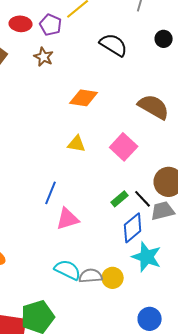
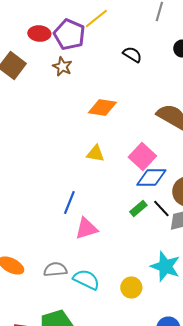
purple pentagon: (51, 25) -> (69, 34), size x1.4
black semicircle: (114, 45) -> (132, 54), size x0.7
blue diamond: (133, 228) -> (151, 178), moved, turned 40
gray semicircle: (91, 276) -> (55, 270), moved

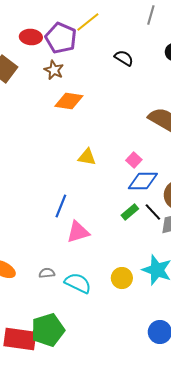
orange diamond: (102, 108) -> (69, 101), moved
pink square: (142, 156) -> (134, 160), size x0.6
gray semicircle: (55, 270) -> (47, 273), size x0.7
yellow circle: (131, 288) -> (122, 278), moved

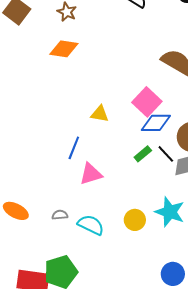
orange diamond: (69, 101) -> (64, 49), moved
yellow triangle: (87, 157) -> (100, 114), moved
pink square: (134, 160) -> (147, 102), size x1.8

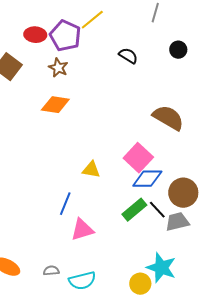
green rectangle: (143, 154) -> (134, 210), size x1.4
yellow circle: (135, 220) -> (140, 284), moved
cyan semicircle: (91, 225) -> (82, 281), turned 140

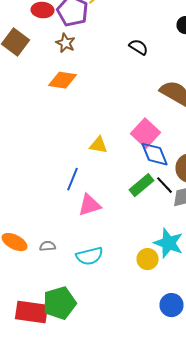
black semicircle: (128, 56) -> (138, 47), moved
blue diamond: (147, 179) -> (154, 154), turned 68
gray semicircle: (51, 271) -> (48, 246), moved

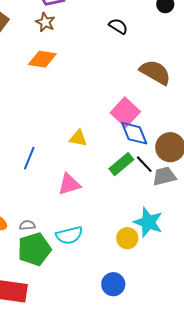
yellow triangle: (98, 145) -> (78, 138), moved
blue line: (72, 179) -> (29, 158), moved
green pentagon: (60, 303) -> (34, 249), moved
blue circle: (172, 305) -> (113, 284), moved

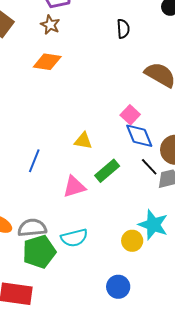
black semicircle: (118, 26) -> (123, 29), turned 54
pink square: (125, 112) -> (130, 115), size x0.7
green rectangle: (121, 164) -> (107, 171), moved
gray semicircle: (27, 225) -> (32, 228), size x1.8

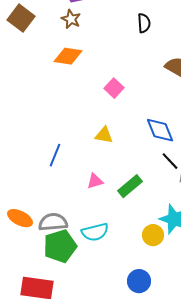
pink square: (130, 115) -> (114, 88), moved
green rectangle: (107, 171) -> (130, 186), moved
pink triangle: (74, 187) -> (95, 181), size x0.7

